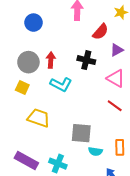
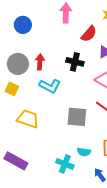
gray square: (81, 133) -> (77, 117), moved
cyan cross: (58, 164) -> (65, 164), moved

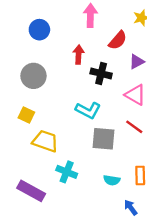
red arrow: (40, 62) -> (79, 55), moved
cyan L-shape: (50, 86) -> (88, 110), moved
yellow square: (12, 89) -> (26, 115), moved
cyan cross: (65, 164) -> (67, 172), moved

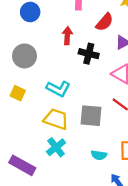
cyan L-shape: (88, 110) -> (58, 89), moved
yellow trapezoid: (45, 141) -> (56, 119), moved
cyan cross: (67, 172) -> (56, 147), turned 30

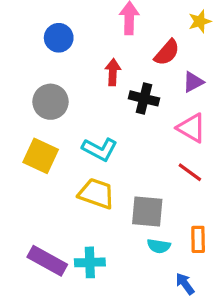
yellow square: (18, 93) -> (41, 156), size x1.5
gray square: (91, 116) -> (147, 212), moved
cyan cross: (56, 147) -> (90, 262), moved, turned 36

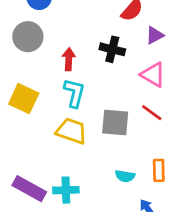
red arrow: (113, 72) -> (69, 59), moved
gray circle: (51, 102) -> (28, 37), moved
cyan L-shape: (100, 149) -> (74, 93), turned -104
gray square: (147, 212) -> (115, 123), moved

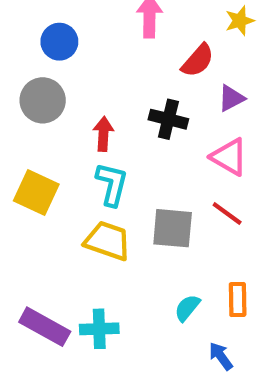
cyan semicircle: (125, 176) -> (187, 308), turned 120

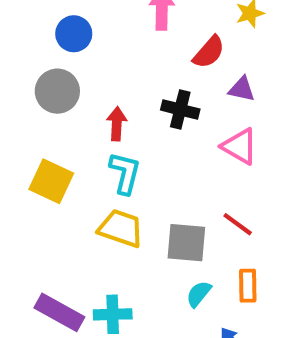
purple triangle: (231, 98) -> (242, 89), turned 40
red line: (227, 214) -> (238, 224), moved
gray square: (173, 228) -> (186, 243), moved

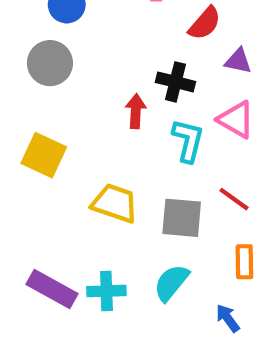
red arrow: (117, 124) -> (136, 111), moved
cyan L-shape: (125, 173) -> (188, 140), moved
cyan semicircle: (199, 294) -> (171, 283), moved, size x1.4

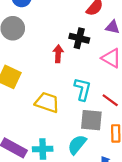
cyan L-shape: (188, 140) -> (83, 89), moved
gray square: (182, 218) -> (91, 120), moved

